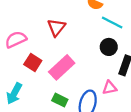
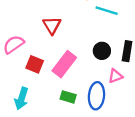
black circle: (109, 47) -> (102, 51), moved

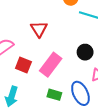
blue ellipse: (96, 96) -> (80, 93), turned -30

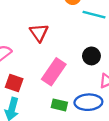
red square: (23, 65) -> (14, 83), moved
blue ellipse: (80, 93) -> (88, 102), turned -65

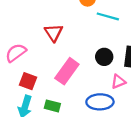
green rectangle: (59, 105) -> (52, 106), moved

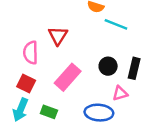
pink semicircle: (16, 53) -> (31, 53), moved, turned -60

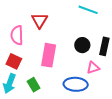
pink rectangle: (68, 77) -> (49, 55), turned -30
green rectangle: (49, 112) -> (34, 85), turned 40

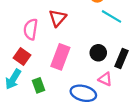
pink triangle: (93, 68) -> (105, 79), turned 32

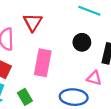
black circle: (98, 53) -> (82, 42), moved

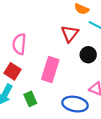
red triangle: (33, 22) -> (70, 34), moved

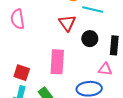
pink semicircle: (19, 44) -> (18, 19), moved

